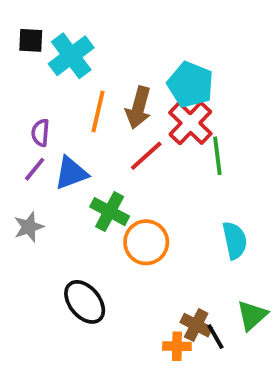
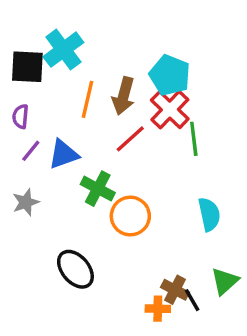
black square: (31, 40) -> (27, 67), moved, size x1.5
purple semicircle: (40, 133) -> (21, 116), moved

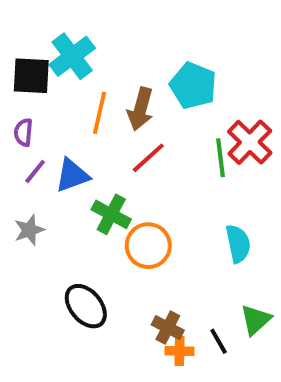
red cross: (170, 110) -> (250, 142), moved
brown cross: (175, 290) -> (168, 328), moved

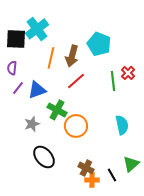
red cross: (250, 142) -> (128, 73), size x0.6
gray star: (29, 230) -> (32, 124), moved

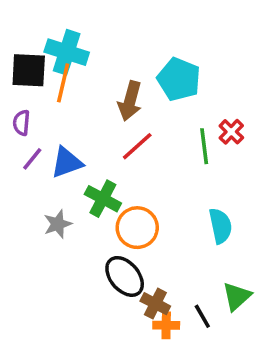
cyan cross: (37, 29) -> (67, 52), turned -35
orange line: (51, 58) -> (63, 83), moved
black ellipse: (44, 157) -> (125, 276), moved

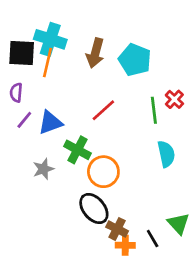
brown arrow: (130, 101) -> (95, 53), moved
cyan semicircle: (220, 226) -> (166, 154), moved
green triangle: (237, 296) -> (178, 224), turned -30

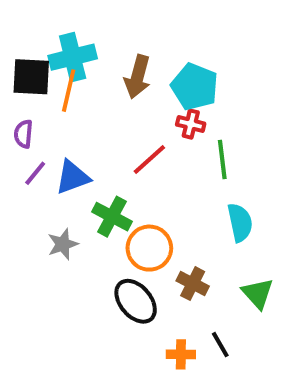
cyan cross: (50, 39) -> (73, 57), turned -32
red cross: (174, 99) -> (191, 124), moved, turned -30
green triangle: (178, 224) -> (258, 293), moved
brown cross: (117, 229) -> (193, 284), moved

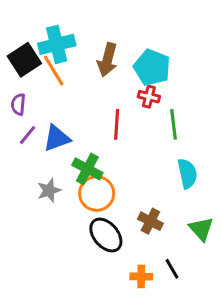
black square: (31, 77) -> (24, 60), turned -36
orange line: (69, 91) -> (54, 71), turned -44
red line: (149, 159) -> (117, 124), turned -44
orange circle: (149, 248) -> (97, 194), moved

